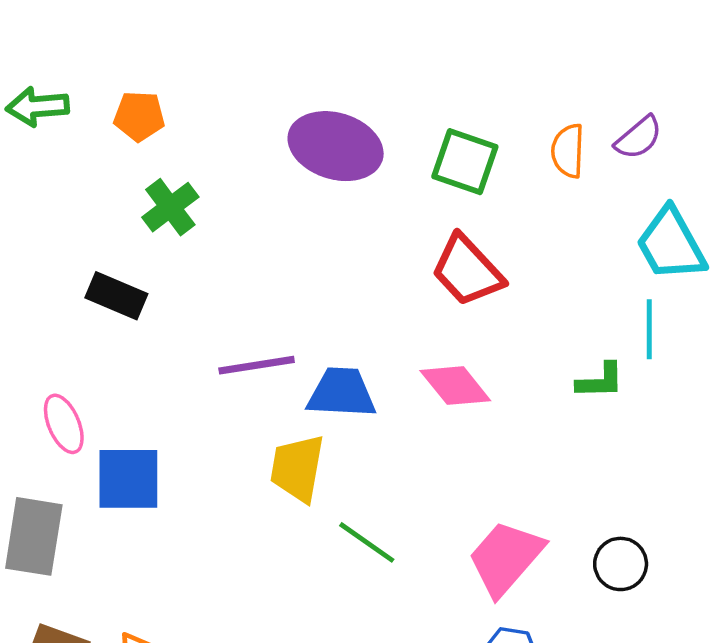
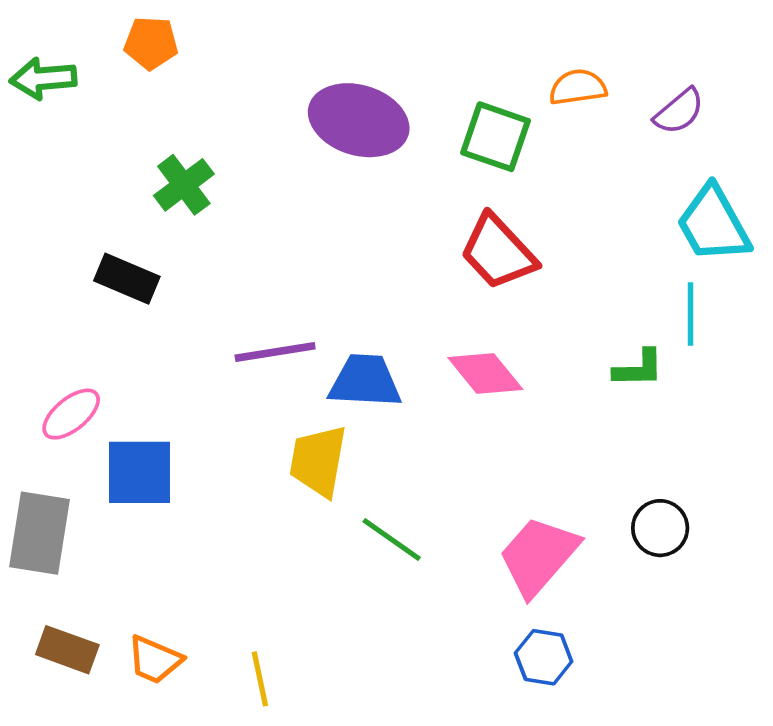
orange pentagon: (139, 116) -> (151, 43), moved
orange semicircle: (568, 151) -> (578, 87), moved, turned 80
pink ellipse: (64, 424) -> (71, 414), turned 74
black circle: (621, 564) -> (660, 528), moved

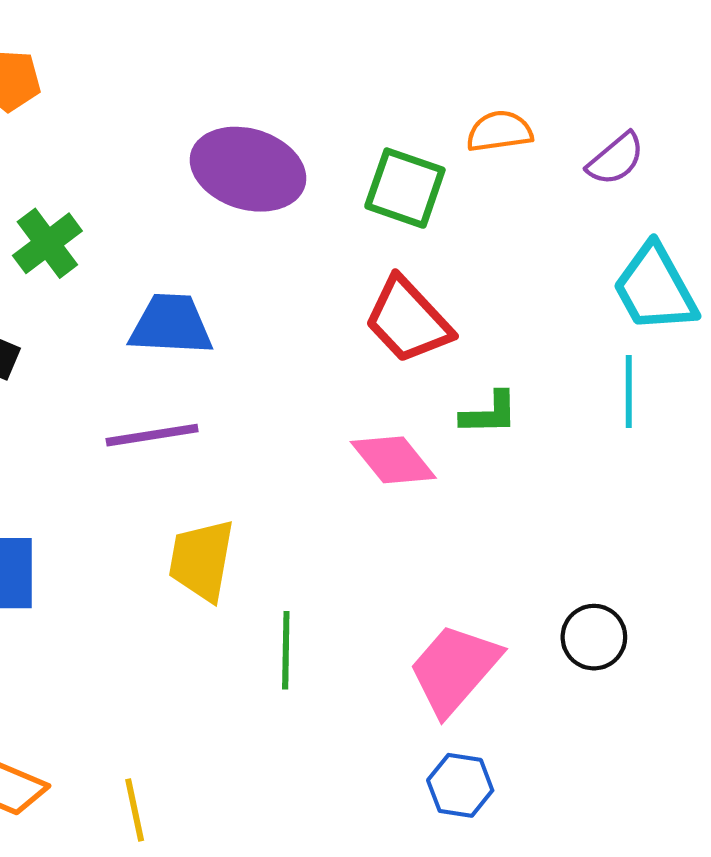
green L-shape: (639, 368) -> (489, 413), moved
blue trapezoid: (365, 381) -> (171, 325), moved
green line: (392, 539) -> (286, 650), turned 56

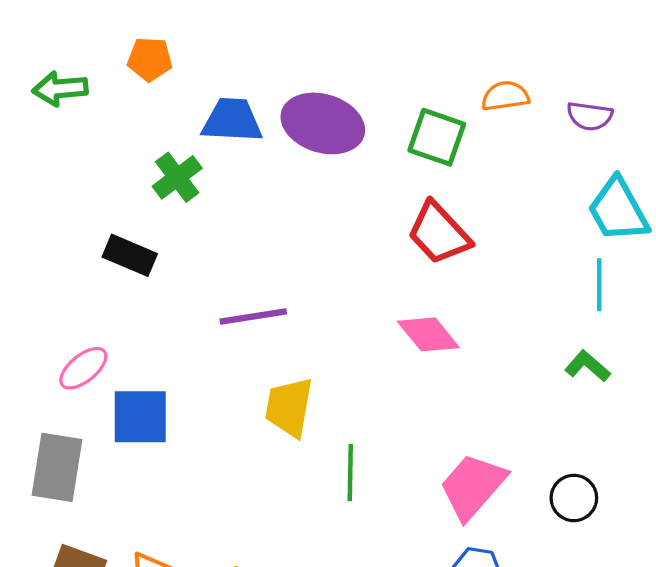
purple semicircle: (616, 159) -> (590, 116), turned 48
blue trapezoid: (171, 325) -> (232, 120), moved
green L-shape: (489, 413) -> (588, 366), moved, turned -138
black circle: (594, 637) -> (574, 498), moved

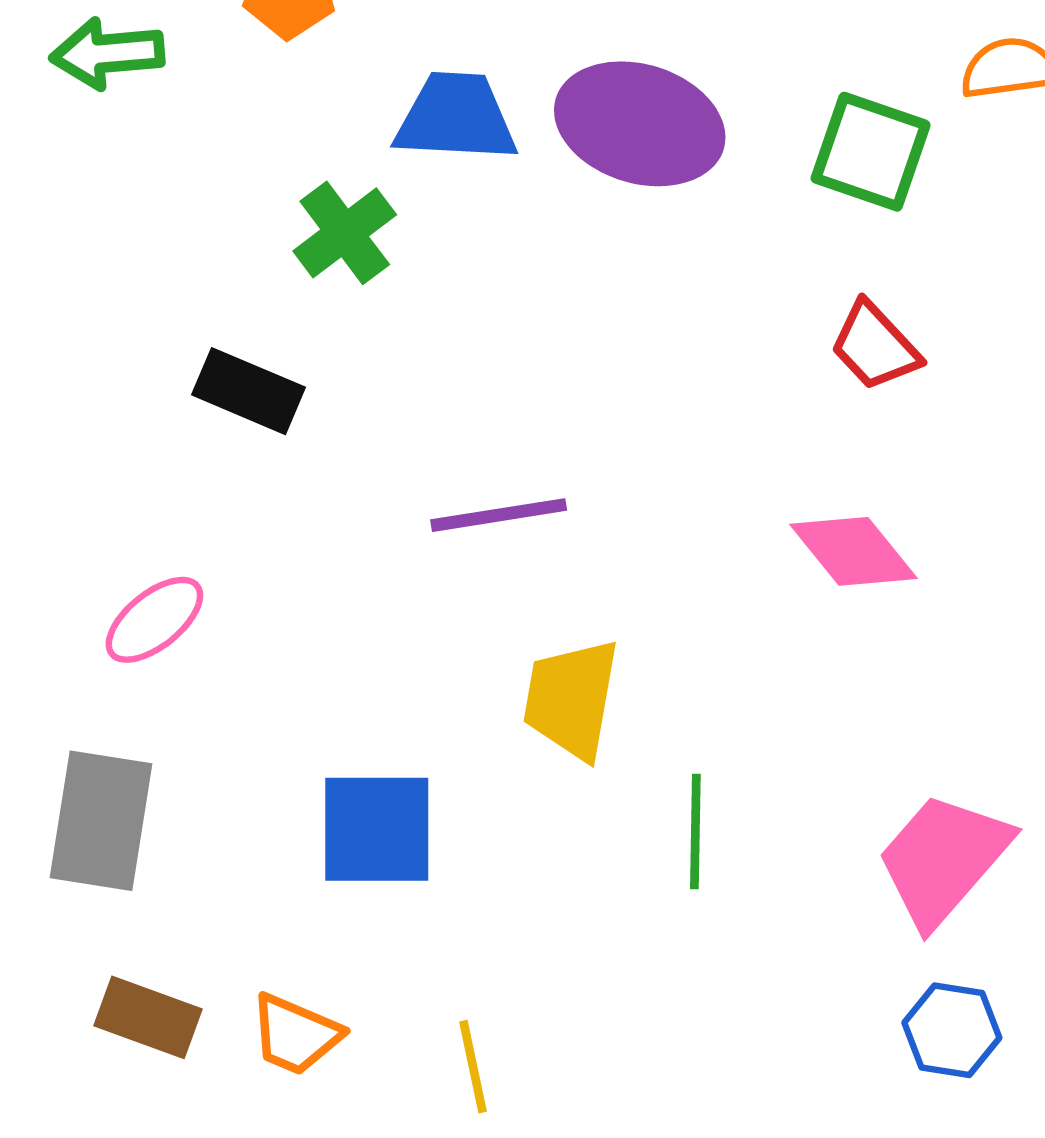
red trapezoid: (439, 233) -> (875, 346), size x0.7
blue square: (140, 417) -> (377, 829), moved

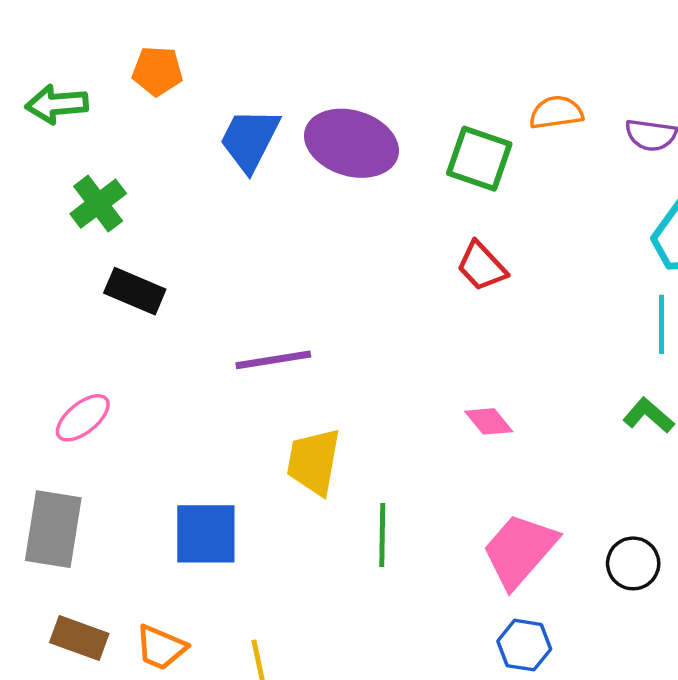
blue trapezoid: (456, 117) -> (250, 140), turned -66
green cross: (345, 233) -> (98, 204), moved
pink diamond: (853, 551) -> (489, 421), moved, size x0.7

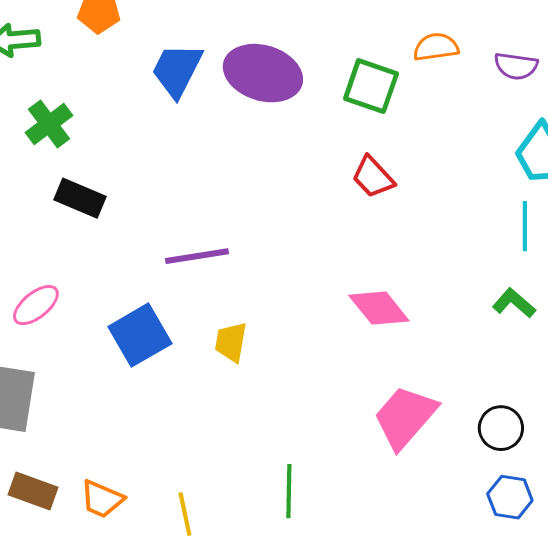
pink diamond: (489, 421) -> (379, 308), size x1.5
yellow trapezoid: (314, 462) -> (231, 342), size x0.7
blue square: (206, 534) -> (140, 335), moved, turned -30
green line: (382, 535) -> (289, 491), moved
blue hexagon: (524, 645) -> (510, 497), moved

